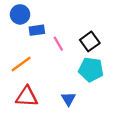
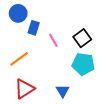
blue rectangle: (37, 30) -> (34, 28), turned -64
red triangle: (27, 97) -> (24, 89), turned -35

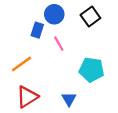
blue circle: (18, 13) -> (54, 14), moved
black square: (82, 38) -> (90, 17), moved

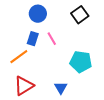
blue circle: (54, 14) -> (38, 14), moved
blue rectangle: (37, 30) -> (33, 39), moved

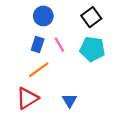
orange line: (19, 57) -> (39, 70), moved
cyan pentagon: (81, 62) -> (92, 49), moved

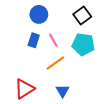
orange line: (39, 70) -> (55, 63), moved

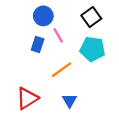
pink line: (53, 40) -> (58, 35), moved

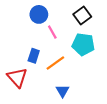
blue rectangle: (38, 45) -> (34, 56), moved
red triangle: (27, 98) -> (17, 77), moved, turned -40

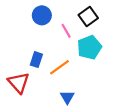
pink line: (52, 32) -> (66, 31), moved
cyan pentagon: (83, 44) -> (89, 47), turned -30

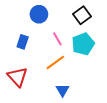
pink line: (66, 31) -> (57, 39), moved
blue rectangle: (36, 60) -> (23, 42), moved

